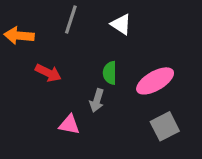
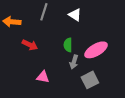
gray arrow: (97, 100) -> (74, 62), moved
gray square: (165, 126) -> (90, 80), moved

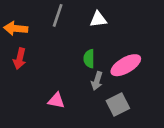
white triangle: (75, 15) -> (98, 19), turned -40
red arrow: (30, 45) -> (20, 59), moved, turned 77

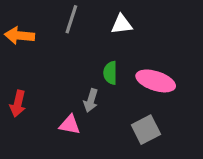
red arrow: (20, 59) -> (18, 104), moved
pink ellipse: (126, 65) -> (156, 81), turned 48
gray arrow: (97, 81) -> (91, 100), moved

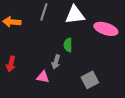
white triangle: (122, 24) -> (75, 15), size x1.5
pink ellipse: (156, 81) -> (106, 29), moved

